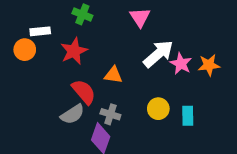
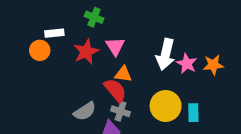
pink triangle: (140, 17) -> (115, 46), moved
white arrow: (158, 54) -> (166, 54), turned 144
red semicircle: (84, 92) -> (115, 90), moved
yellow circle: (158, 109) -> (166, 106), size x1.5

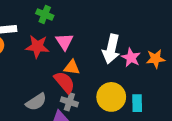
red star: (86, 52) -> (37, 46), turned 30

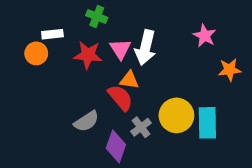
white arrow: (111, 49) -> (145, 48), moved
pink star: (131, 58) -> (204, 36), moved
gray cross: (69, 102) -> (141, 127), moved, turned 35
cyan rectangle: (137, 103) -> (207, 123), size x1.5

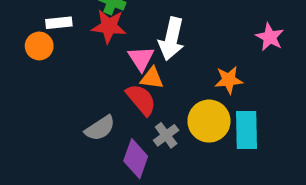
pink star: (204, 36) -> (270, 37), moved
pink triangle: (120, 49) -> (141, 58), moved
red star: (88, 55) -> (109, 26), moved
orange star: (230, 70) -> (229, 80), moved

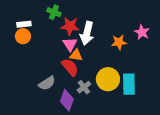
red star: (109, 26) -> (70, 26), moved
orange circle: (39, 46) -> (23, 36), moved
orange star: (229, 80) -> (119, 42), moved

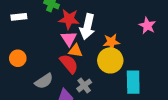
orange circle: (23, 36) -> (18, 58), moved
orange star: (119, 42) -> (111, 42), moved
yellow circle: (108, 79) -> (110, 60), moved

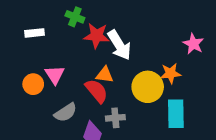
white arrow: (87, 27) -> (119, 45), turned -45
pink triangle: (69, 39) -> (55, 75), moved
orange star: (111, 42) -> (171, 73), moved
gray cross: (84, 85) -> (115, 118), turned 32

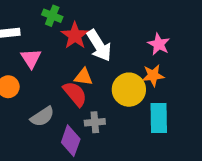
red star: (96, 36) -> (75, 36), turned 30
pink star: (193, 44) -> (159, 44), moved
pink triangle: (55, 75) -> (31, 58), moved

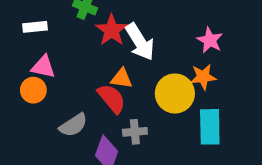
pink triangle: (31, 58) -> (43, 67), moved, turned -45

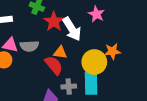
pink star: (210, 40) -> (96, 14), moved
gray semicircle: (73, 125) -> (29, 46), moved, turned 30
cyan rectangle: (210, 127) -> (91, 83), moved

